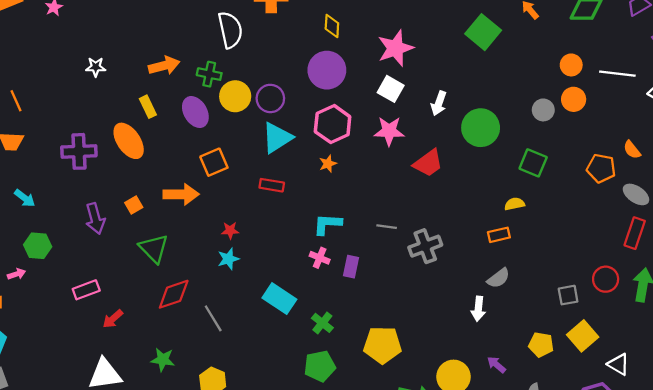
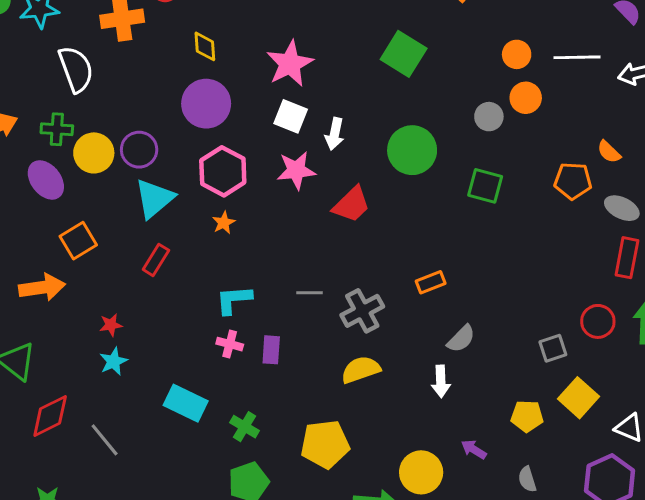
green square: (483, 32) -> (404, 54), moved
white arrow: (439, 103) -> (335, 134), moved
red rectangle: (272, 185) -> (156, 260), turned -60
yellow semicircle: (515, 204) -> (361, 370), moved, size x1.5
orange rectangle: (499, 235) -> (431, 282), moved

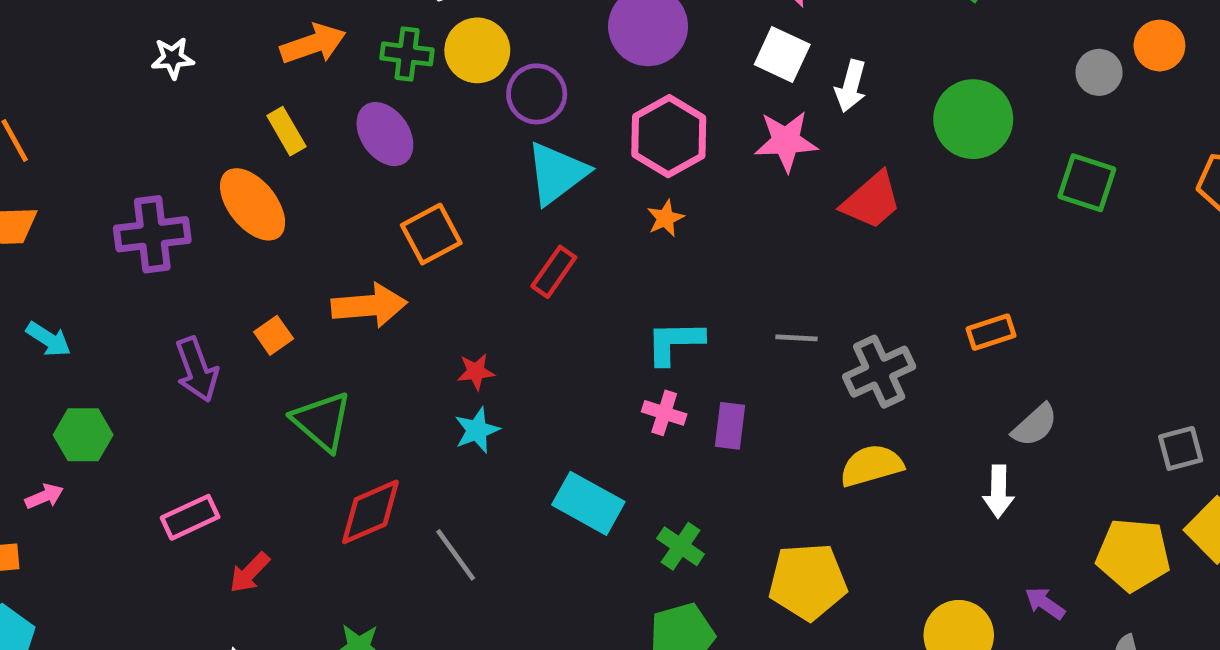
yellow circle: (94, 153) -> (477, 50), moved
yellow pentagon: (527, 416) -> (1133, 555), size x1.4

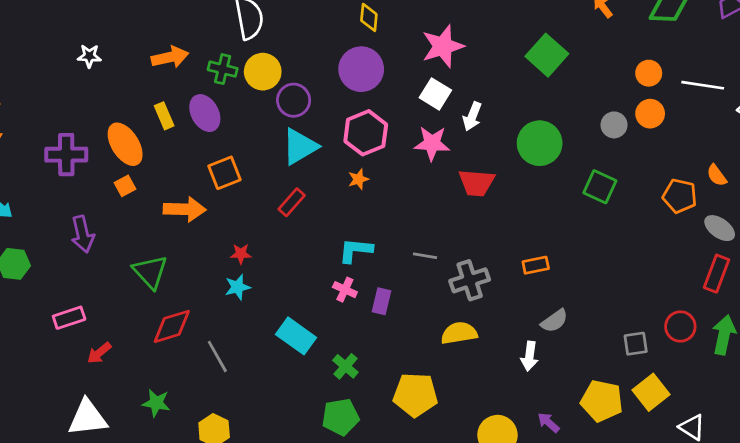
yellow rectangle: (286, 131) -> (164, 116), moved
red trapezoid: (871, 201) -> (476, 183), turned 39
orange square: (274, 335) -> (125, 186), moved

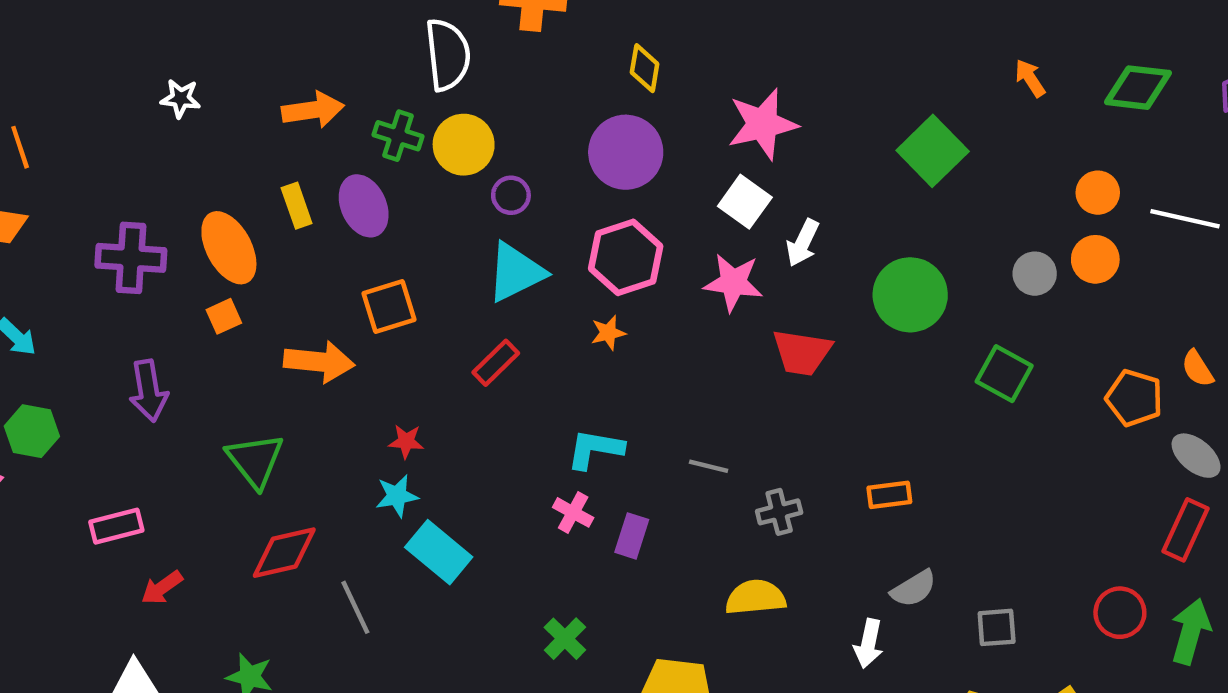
purple circle: (294, 100) -> (511, 195), size x0.7
gray cross: (470, 280) -> (779, 512), size x0.7
cyan rectangle: (296, 336) -> (439, 552), moved
gray square: (636, 344) -> (997, 627), moved

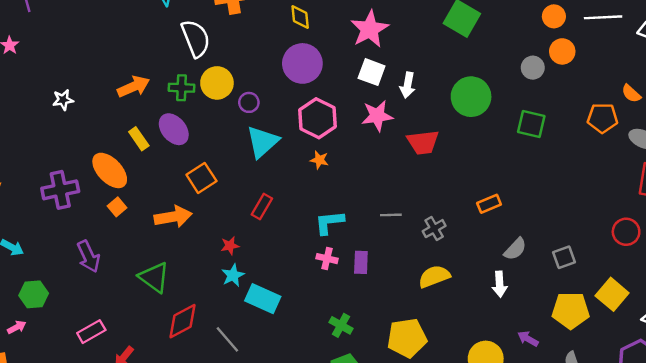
orange star: (608, 333) -> (319, 160), turned -30
red rectangle: (496, 363) -> (262, 207), moved

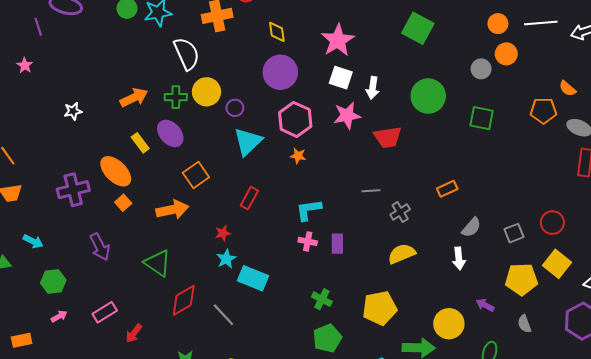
gray line: (391, 215) -> (371, 191), moved
red circle: (626, 232) -> (552, 223), moved
pink arrow: (17, 327) -> (59, 316), moved

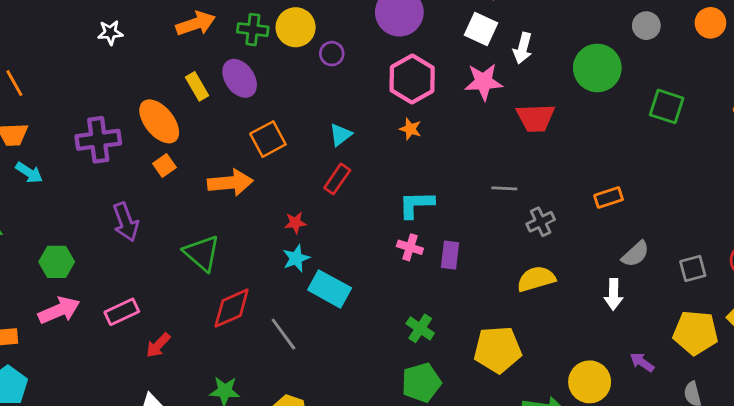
gray circle: (481, 69) -> (646, 26), moved
cyan triangle: (248, 142) -> (341, 135), moved, size x0.6
cyan arrow: (33, 241) -> (29, 173), moved
pink arrow: (59, 316) -> (59, 310), size x1.8

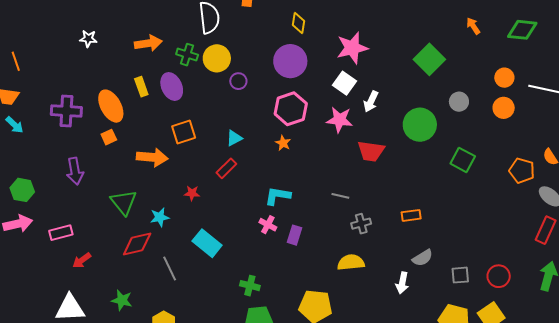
cyan star: (296, 258) -> (160, 217), moved
green cross: (420, 328) -> (250, 286), moved, turned -30

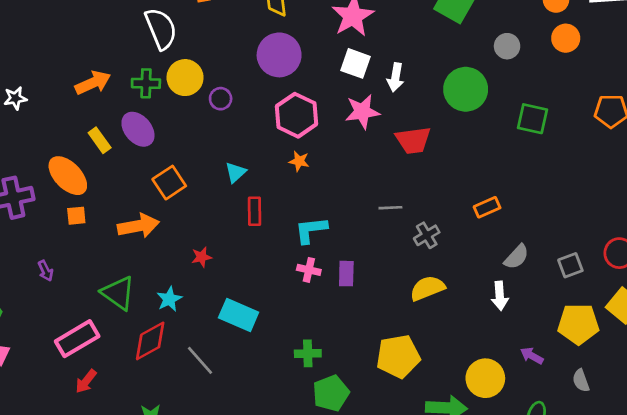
orange square: (109, 137) -> (76, 216), turned 35
red rectangle: (226, 168) -> (255, 211), moved, turned -30
purple arrow: (75, 171) -> (46, 271), size x0.6
pink rectangle: (61, 233) -> (77, 339), moved, size x1.4

